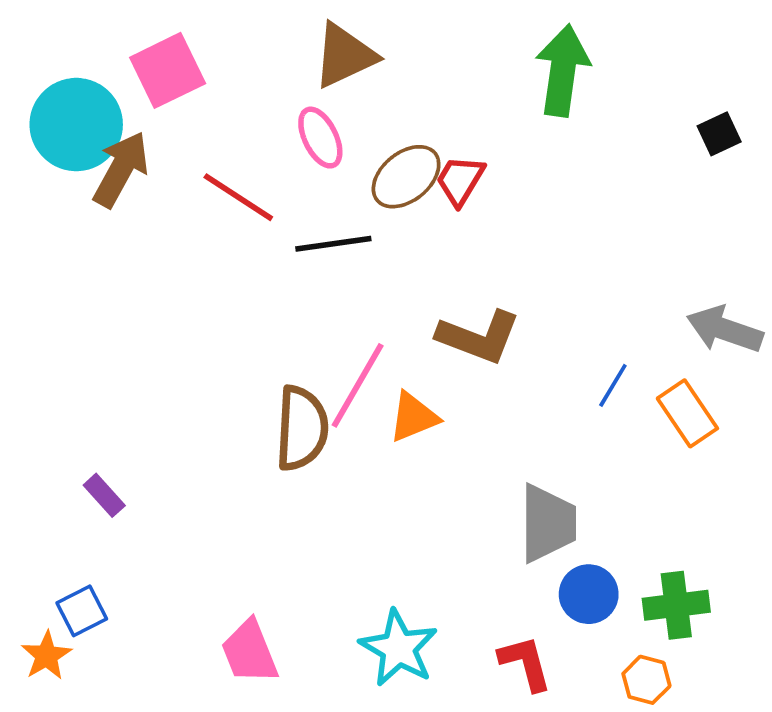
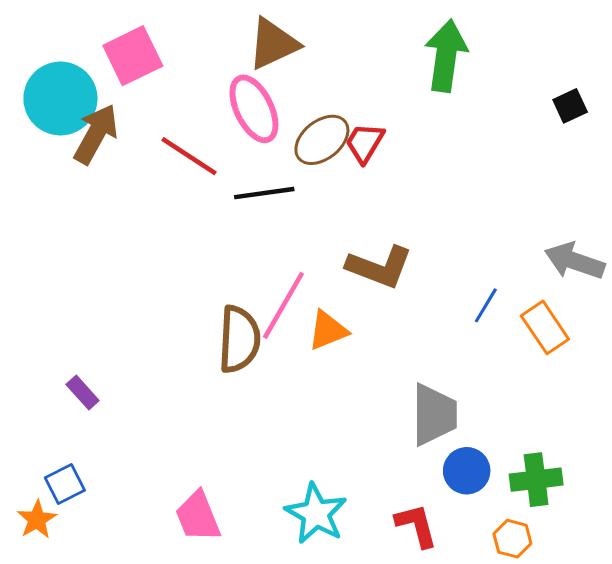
pink ellipse: (320, 138) -> (254, 109), size x1.4

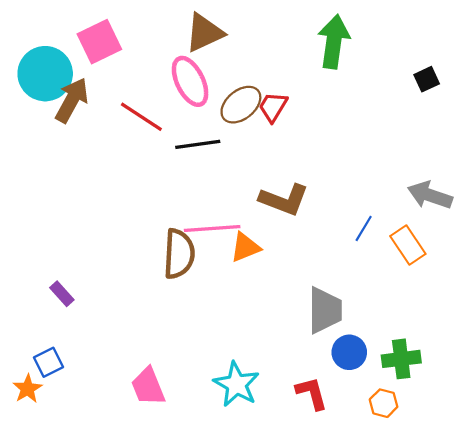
pink line: (283, 305) -> (212, 228), turned 56

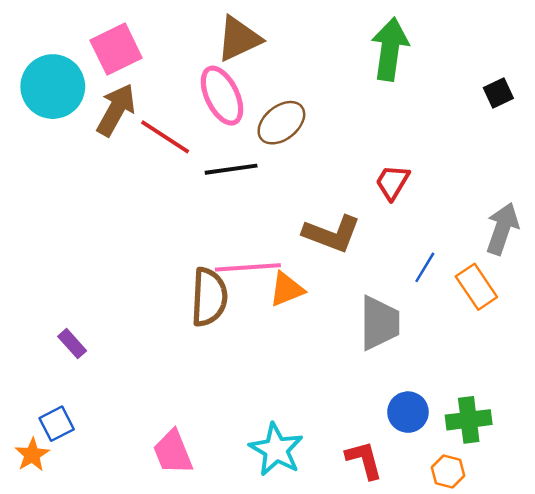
brown arrow: (72, 100) -> (116, 110), moved
red trapezoid: (273, 107) -> (392, 182), moved
gray arrow: (430, 195) -> (502, 229), turned 90
gray trapezoid: (325, 310) -> (380, 323), moved

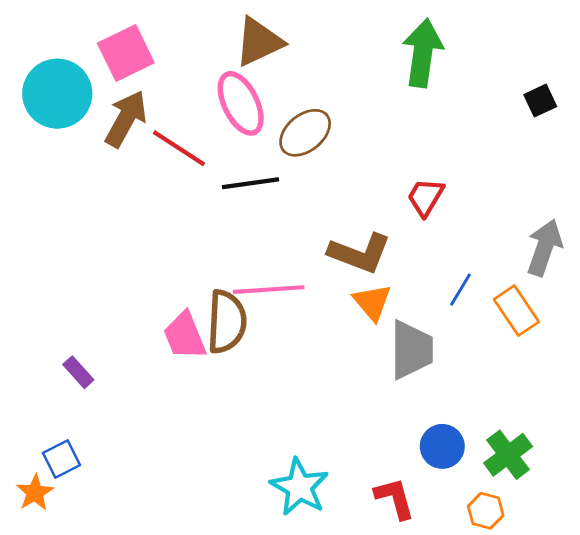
orange triangle: (287, 289) -> (372, 302), moved, turned -48
green cross: (469, 420) -> (508, 455), turned -30
pink trapezoid: (173, 452) -> (185, 336), moved

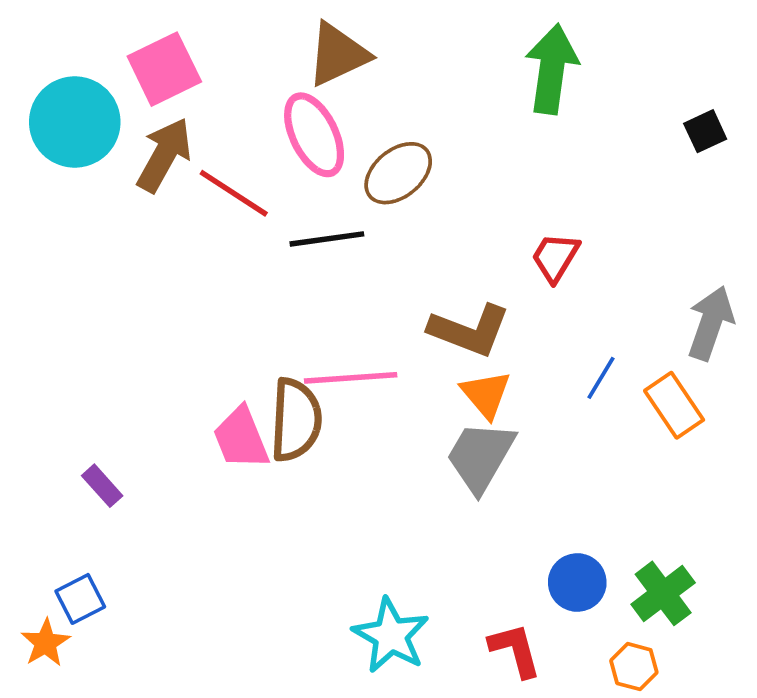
gray trapezoid: (411, 350) -> (480, 456), moved, turned -150

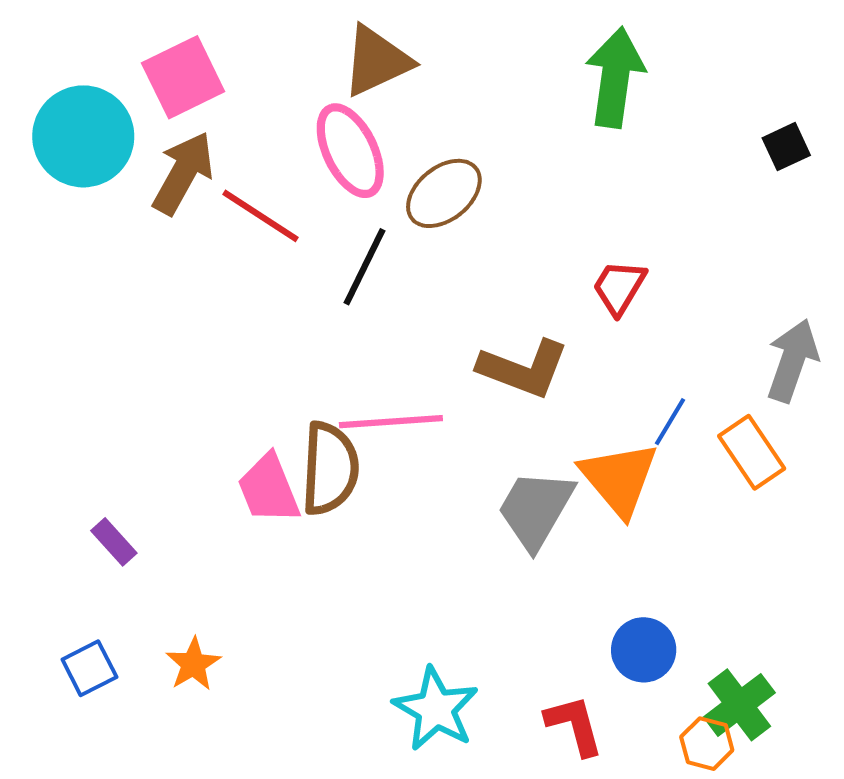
black line: (327, 239) -> (364, 267), turned -56
orange triangle: (486, 394) -> (619, 479), moved, size x1.4
green cross: (663, 593) -> (739, 705), moved
orange star: (45, 643) -> (193, 664), moved

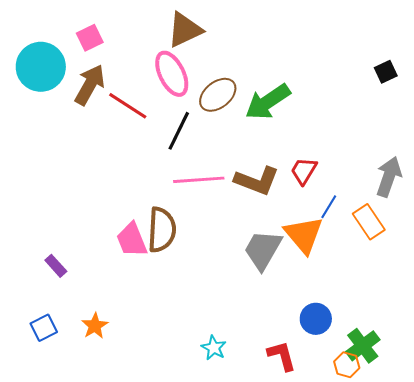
pink square: (183, 77) -> (90, 38), size x0.7
green arrow: (615, 77) -> (268, 102), moved, turned -132
red trapezoid: (619, 287) -> (304, 171), moved
pink line: (391, 422) -> (199, 180), moved
cyan star: (436, 709) -> (214, 348), size x0.6

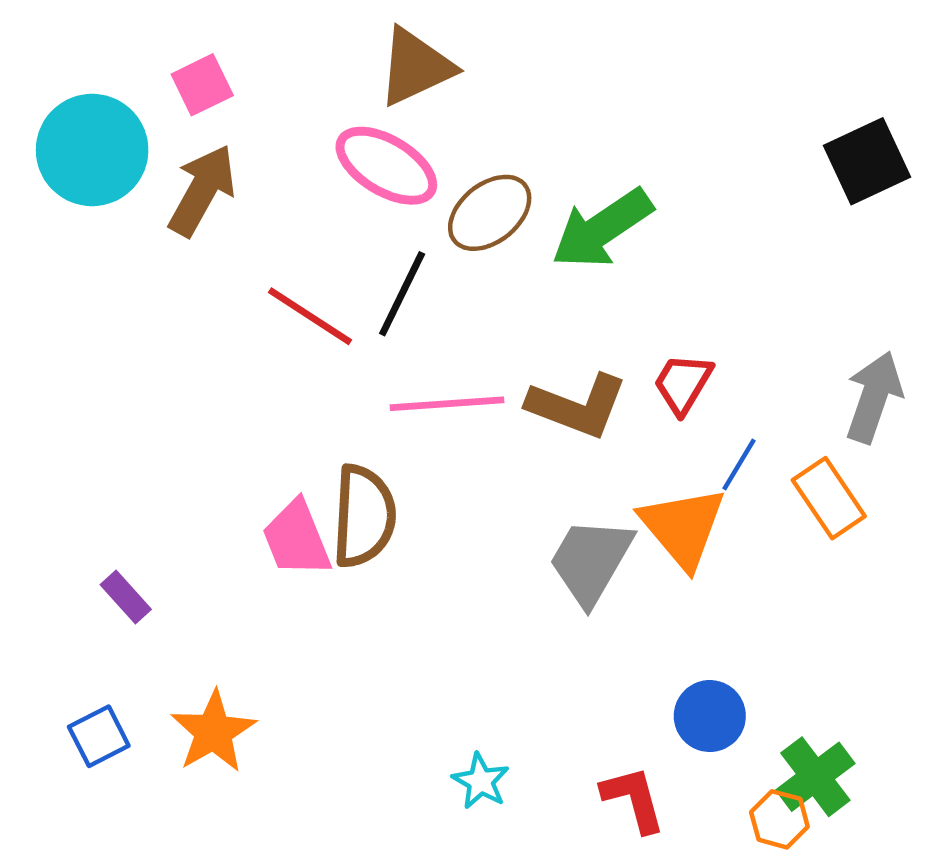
black square: (386, 72) -> (867, 161), size x1.6
pink ellipse: (172, 74) -> (386, 166), turned -33
red line: (128, 106) -> (310, 316), moved
orange star: (95, 326) -> (213, 732), size x1.4

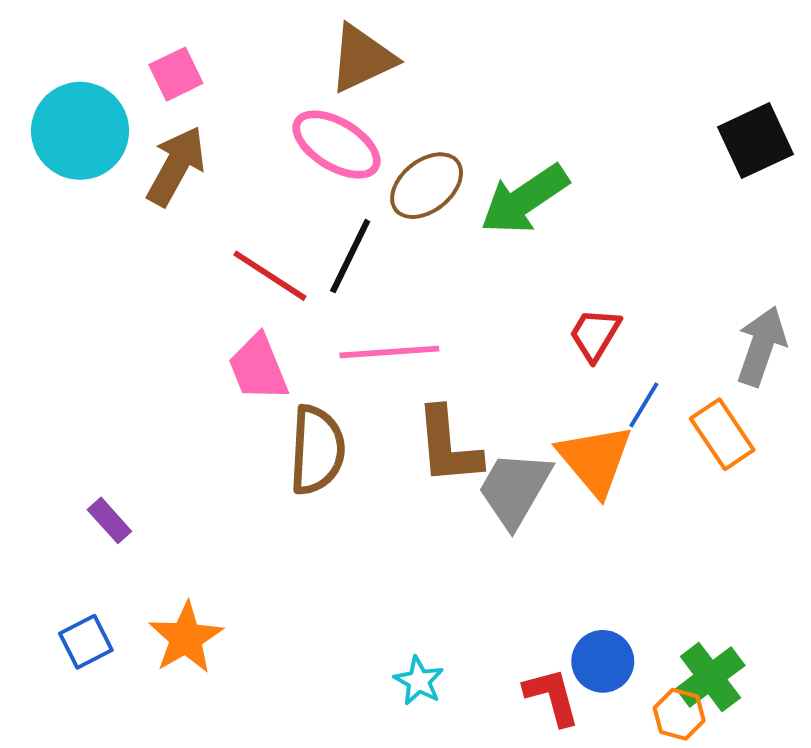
brown L-shape: (577, 406) -> (448, 446), moved, turned 64
pink trapezoid: (296, 539) -> (258, 368), moved
blue circle: (710, 716) -> (603, 661), moved

